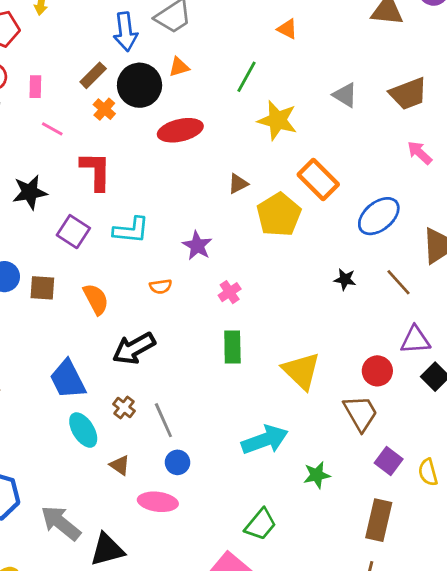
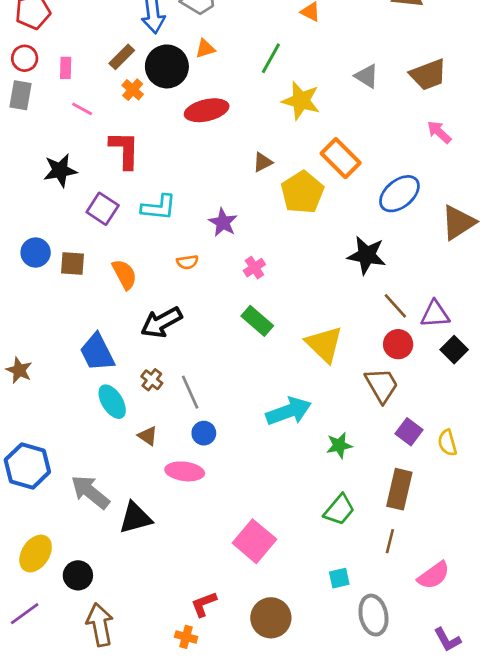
black star: (345, 279) -> (367, 255), size x1.8
brown line: (398, 282) -> (395, 306), moved
green rectangle: (232, 347) -> (257, 321), turned -48
green trapezoid: (261, 524) -> (339, 510), moved

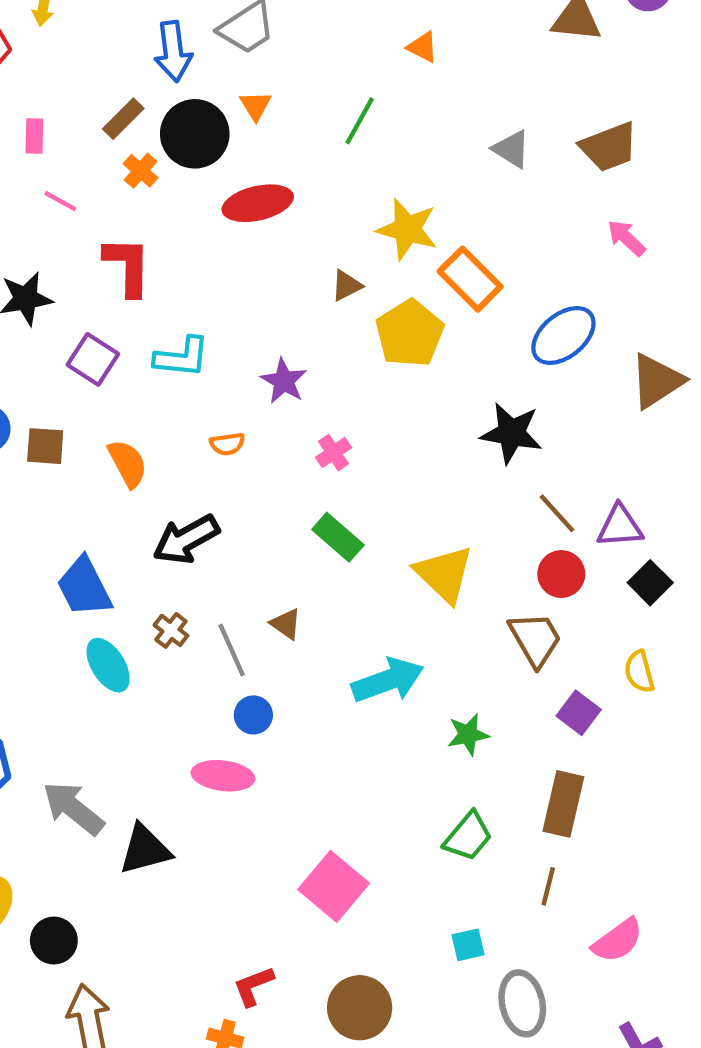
orange triangle: (205, 49) -> (256, 106), turned -45
yellow star: (301, 101) -> (407, 229), moved
brown triangle: (148, 436) -> (286, 624), moved
yellow semicircle: (447, 443) -> (639, 672), moved

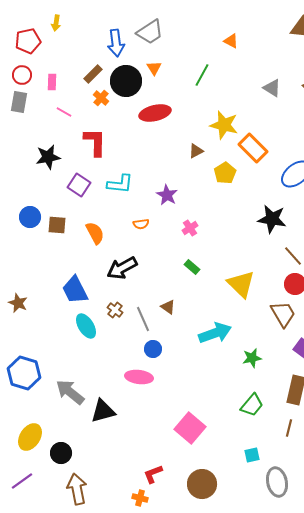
yellow pentagon: (409, 333) -> (225, 173), size x0.7
green rectangle: (338, 537) -> (192, 267), size x0.7

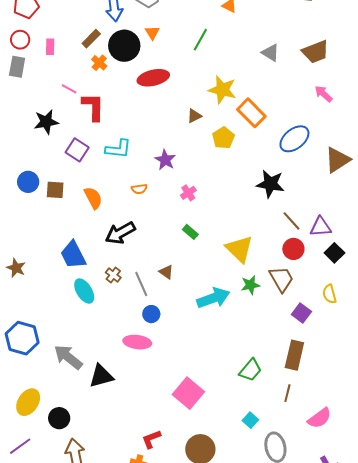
pink line: (64, 112) -> (69, 89), moved
green star: (252, 358) -> (250, 285), moved
cyan square: (252, 455) -> (250, 420), turned -35

